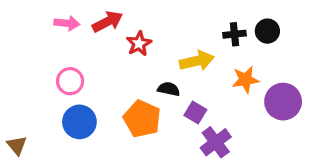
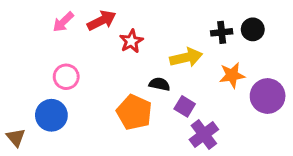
pink arrow: (67, 23) -> (63, 22), turned 130
blue circle: (79, 122) -> (51, 115), moved

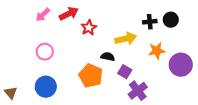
blue circle: (51, 115) -> (46, 87), moved

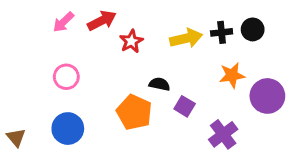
yellow arrow: (126, 39) -> (186, 38), moved
purple cross: (138, 91) -> (223, 134), moved

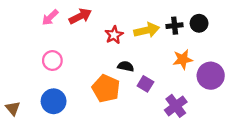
red star: (131, 41) -> (114, 35), moved

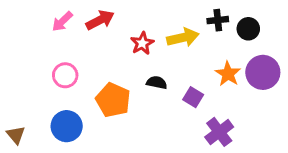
black cross: (175, 26) -> (218, 20), moved
orange star: (183, 59) -> (228, 74), turned -30
purple circle: (211, 76) -> (263, 72), moved
purple square: (145, 84) -> (193, 97), moved
orange pentagon: (106, 88) -> (113, 100), moved

